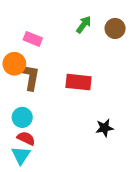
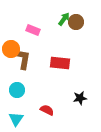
brown circle: (115, 28) -> (76, 22), moved
pink rectangle: (33, 39) -> (33, 30), moved
red semicircle: (26, 138) -> (47, 110), moved

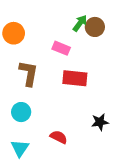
pink rectangle: (33, 30) -> (61, 48), moved
orange circle: (11, 49) -> (14, 33), moved

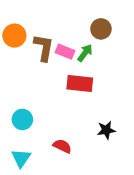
green arrow: (80, 23) -> (85, 53), moved
brown L-shape: (29, 73) -> (44, 48), moved

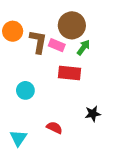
brown circle: (101, 29) -> (72, 25), moved, size x1.5
green arrow: (85, 53) -> (83, 47), moved
cyan circle: (22, 119) -> (25, 90), moved

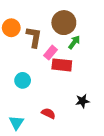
pink rectangle: (57, 45) -> (50, 53), moved, turned -72

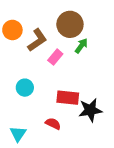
brown L-shape: (34, 37) -> (37, 40), turned 45
red rectangle: (62, 65) -> (68, 98), moved
black star: (82, 101) -> (90, 110), size x1.5

